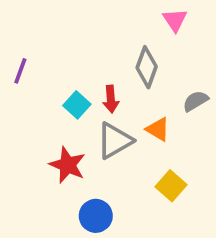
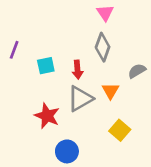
pink triangle: (175, 20) -> (105, 13), moved
cyan square: (77, 105) -> (46, 66), moved, turned 36
orange triangle: (158, 129) -> (110, 91), turned 30

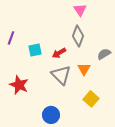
red arrow: (77, 70) -> (59, 53), turned 64
gray triangle: (80, 99) -> (61, 75), turned -45
red star: (47, 116) -> (19, 85), moved

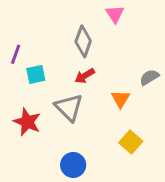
gray diamond: (78, 36) -> (83, 41), moved
cyan square: (35, 50) -> (36, 74), moved
gray triangle: (61, 75) -> (69, 107), moved

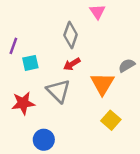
orange triangle: (121, 99) -> (102, 84), size x1.5
red star: (27, 122) -> (23, 103), turned -30
blue circle: (73, 165) -> (44, 140), moved

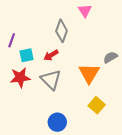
red arrow: (72, 64) -> (51, 55), moved
red star: (23, 103) -> (20, 78), moved
blue circle: (44, 140) -> (57, 122), moved

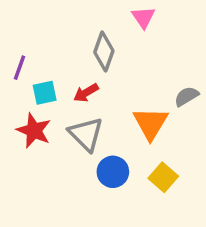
red star: (20, 78) -> (34, 130), turned 30
blue circle: (57, 122) -> (113, 172), moved

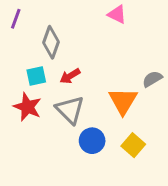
pink triangle: (143, 17) -> (117, 14), turned -30
gray diamond: (104, 51) -> (51, 42), moved
purple line: (19, 68) -> (16, 19), moved

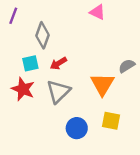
gray triangle: (70, 110) -> (58, 91), turned 30
blue circle: (92, 141) -> (77, 128), moved
yellow square: (133, 145) -> (111, 121), turned -30

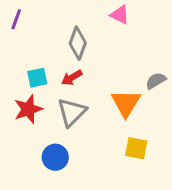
gray diamond: (43, 35) -> (78, 43), moved
red star: (23, 89) -> (28, 109), turned 30
blue circle: (77, 128) -> (55, 157), moved

